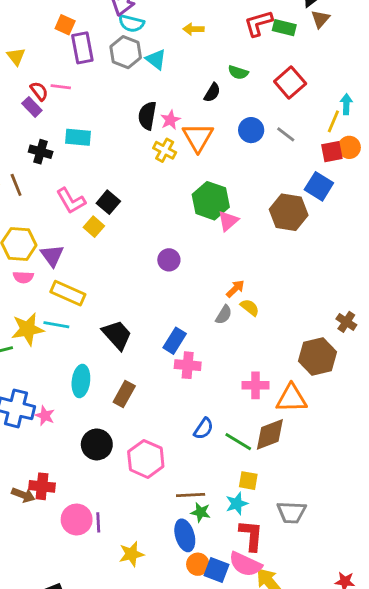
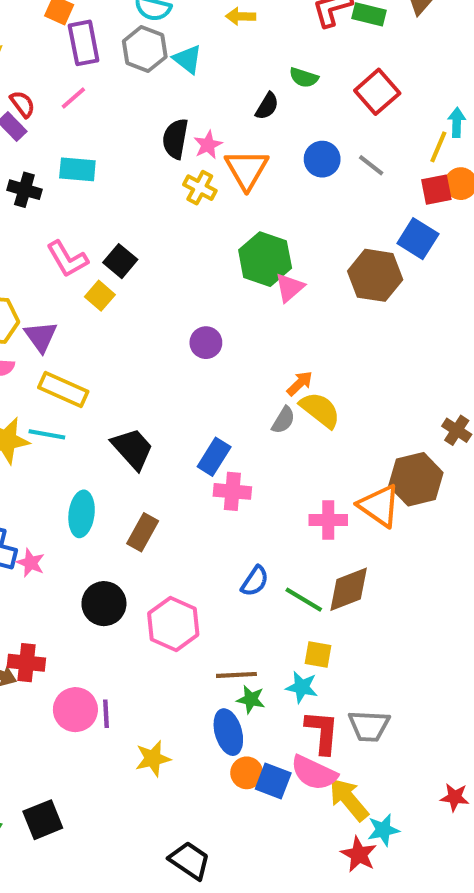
pink line: (61, 87) -> (73, 98), moved, turned -48
yellow semicircle: (250, 307) -> (320, 410), size x1.5
orange triangle: (292, 398) -> (379, 506), moved, turned 36
cyan star: (237, 504) -> (302, 687), turned 30
gray trapezoid: (292, 512) -> (369, 726), moved

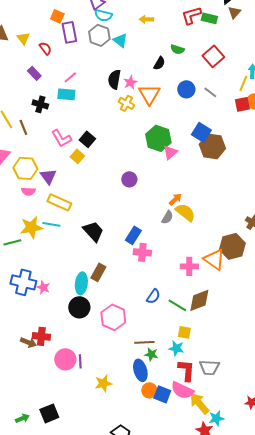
pink line: (73, 98) -> (70, 77), moved
red semicircle: (22, 104) -> (45, 48), moved
blue square: (418, 239) -> (201, 132), moved
cyan ellipse: (82, 514) -> (81, 283), moved

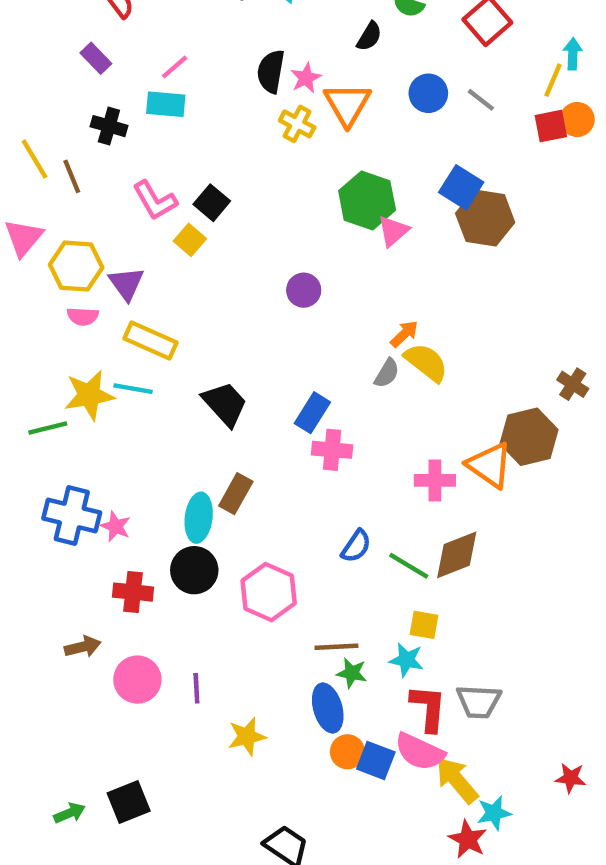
red cross: (41, 336) -> (133, 592), moved
brown arrow: (28, 342) -> (83, 647), turned -35
pink circle: (65, 359) -> (137, 680), moved

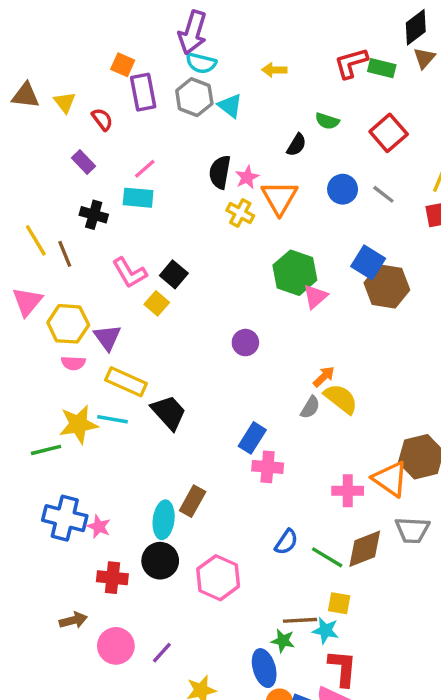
black trapezoid: (225, 404) -> (169, 412), moved
brown line: (336, 647) -> (300, 620), moved
purple line: (196, 688) -> (162, 653), turned 45
gray trapezoid: (479, 701) -> (412, 530), moved

